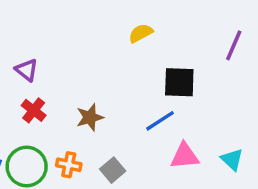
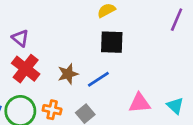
black square: (179, 82) -> (112, 42), moved
red cross: (34, 110) -> (26, 69), size x1.5
blue line: (160, 121) -> (98, 79), moved

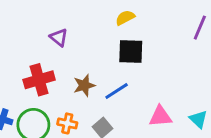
purple triangle: (20, 38) -> (59, 37), moved
red cross: (26, 69) -> (39, 80), turned 36

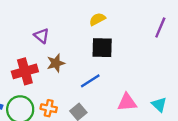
brown star: (84, 85) -> (56, 63), moved

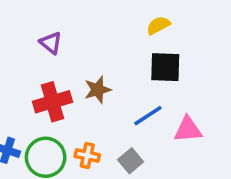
purple triangle: (42, 36) -> (51, 43), moved
pink triangle: (127, 102) -> (188, 130), moved

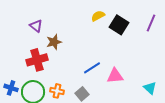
black square: (165, 67) -> (119, 25), moved, turned 30
brown star: (98, 90) -> (54, 42), moved

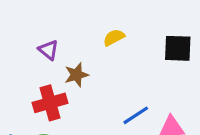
yellow semicircle: (98, 16) -> (114, 37), moved
black square: (119, 25) -> (178, 48), turned -30

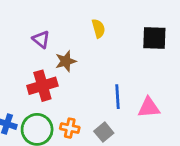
yellow semicircle: (114, 37) -> (98, 28), turned 102
blue line: (136, 115) -> (118, 97), turned -60

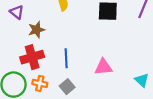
red cross: (42, 86) -> (32, 57), moved
blue line: (118, 97) -> (66, 58), moved

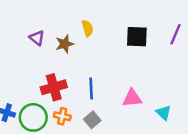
brown star: (37, 30) -> (65, 44), moved
cyan triangle: (142, 80) -> (163, 113), moved

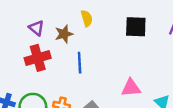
red cross: (54, 87) -> (38, 58), moved
blue line: (91, 88) -> (80, 63), moved

